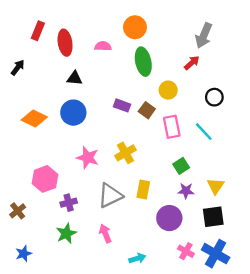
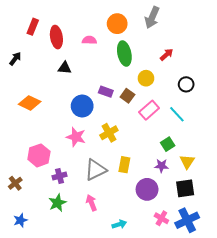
gray arrow: (204, 36) -> (152, 17), moved
blue circle: (73, 113) -> (82, 106), moved
pink rectangle: (172, 127) -> (149, 110), turned 60
green square: (181, 166) -> (168, 144), moved
blue cross: (216, 254) -> (187, 220), turned 35

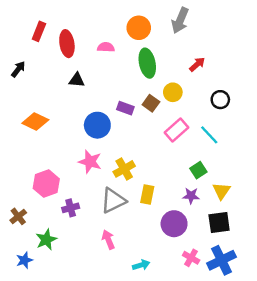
brown square: (127, 96) -> (151, 103), moved
yellow cross: (109, 133) -> (124, 169), moved
green star: (57, 203) -> (46, 240), moved

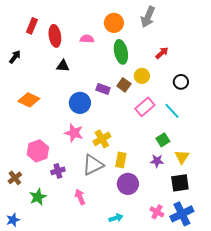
purple circle: (174, 224) -> (128, 184), moved
pink arrow: (108, 240) -> (80, 197), moved
blue star: (24, 260) -> (13, 220), moved

